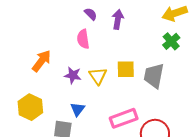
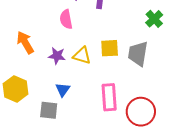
orange arrow: (42, 61) -> (25, 42), turned -65
yellow triangle: (98, 76) -> (82, 56), turned -36
pink rectangle: (124, 118) -> (109, 97), turned -72

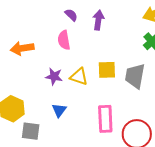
orange arrow: (25, 42) -> (22, 48), moved, turned -70
gray square: (49, 110) -> (31, 131), moved

